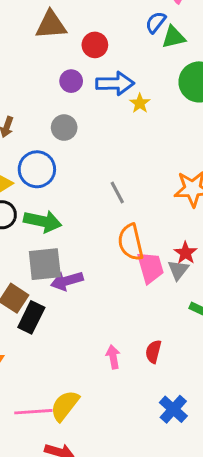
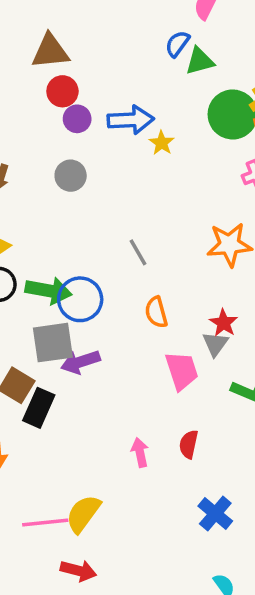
red circle: (95, 45) -> (62, 91), moved
blue circle: (37, 169) -> (80, 299), moved
orange semicircle: (131, 242) -> (156, 312), size x0.7
pink trapezoid: (150, 267) -> (182, 371), moved

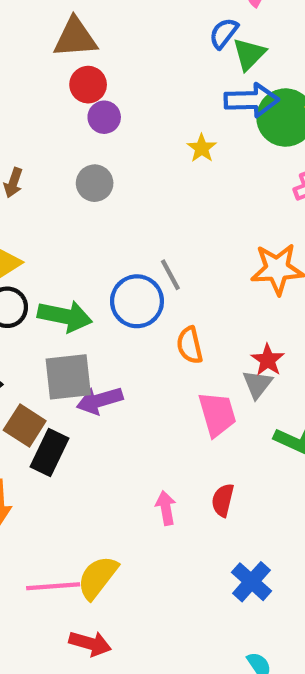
green triangle: (200, 61) -> (249, 54), turned -32
blue arrow: (131, 120) -> (252, 100), moved
blue circle: (80, 299) -> (137, 301), moved

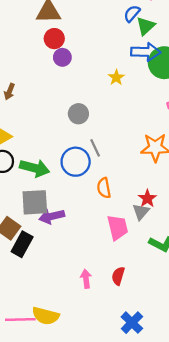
gray circle: (95, 183) -> (78, 114), moved
yellow semicircle: (98, 577) -> (46, 316), turned -116

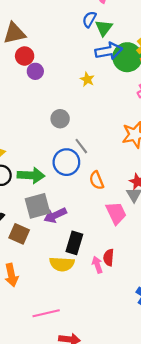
black rectangle: (22, 244) -> (74, 243), moved
red semicircle: (118, 276) -> (109, 257), moved
yellow semicircle: (46, 316) -> (62, 264), moved

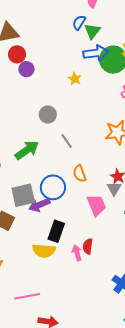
blue circle: (66, 162) -> (53, 187), moved
green arrow: (31, 175) -> (27, 150), moved, turned -40

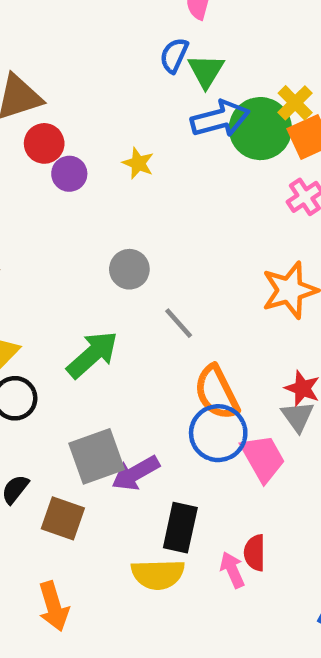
yellow star: (75, 79) -> (138, 163), moved
orange semicircle: (80, 174) -> (217, 392), size x1.4
blue circle: (53, 187) -> (218, 433), moved

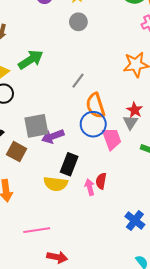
gray circle: (129, 269) -> (78, 22), moved
gray line: (179, 323) -> (78, 81), moved, turned 70
green arrow: (92, 355) -> (31, 60), moved

